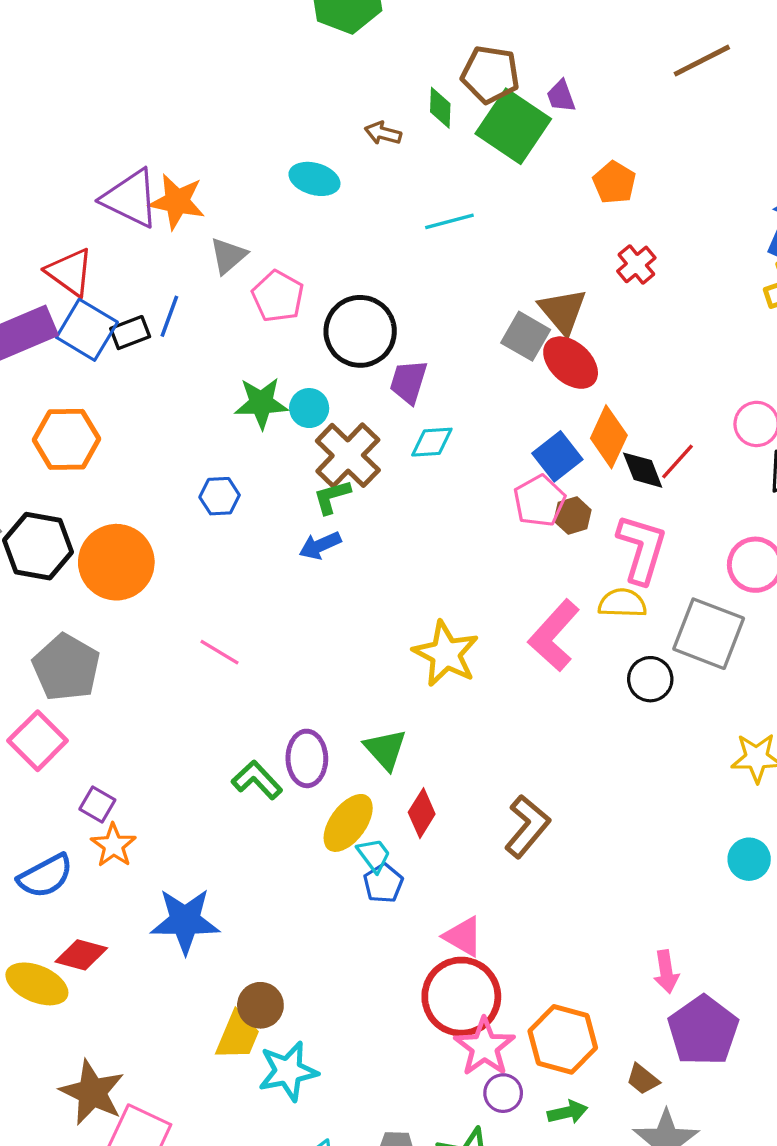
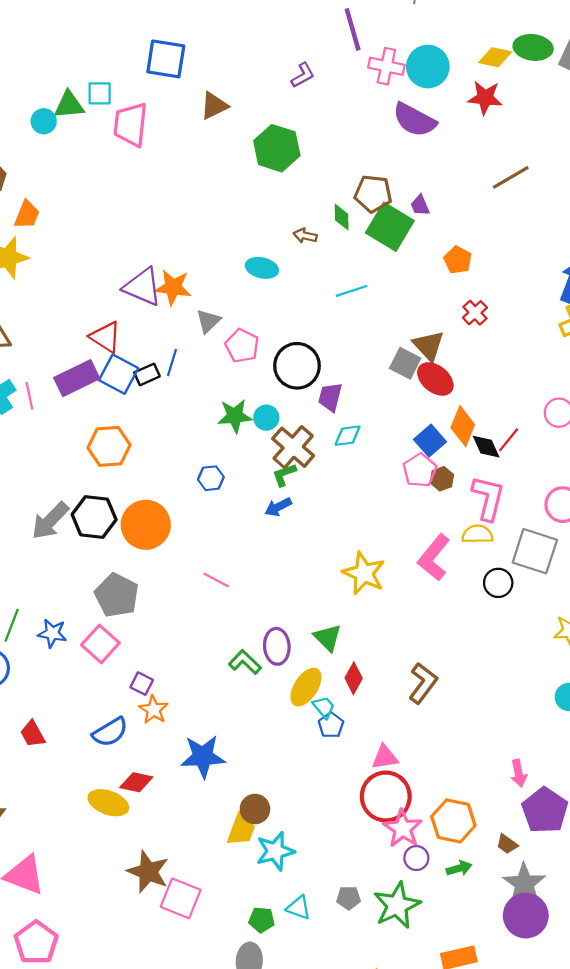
pink triangle: (463, 936) -> (385, 757), turned -36

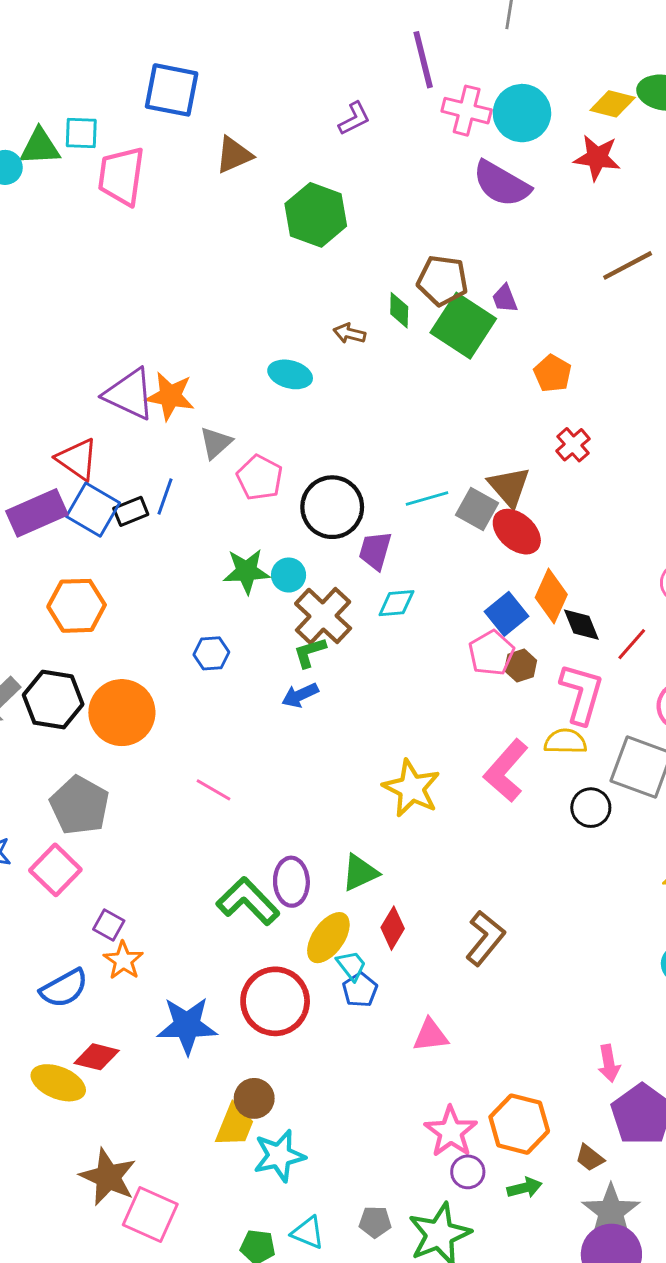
cyan line: (352, 291) -> (427, 498), moved
red line: (509, 440) -> (632, 644), moved
green triangle: (328, 638) -> (360, 873), turned 48
green L-shape: (245, 662) -> (248, 901), size x1.4
red circle: (386, 796) -> (275, 1001), moved

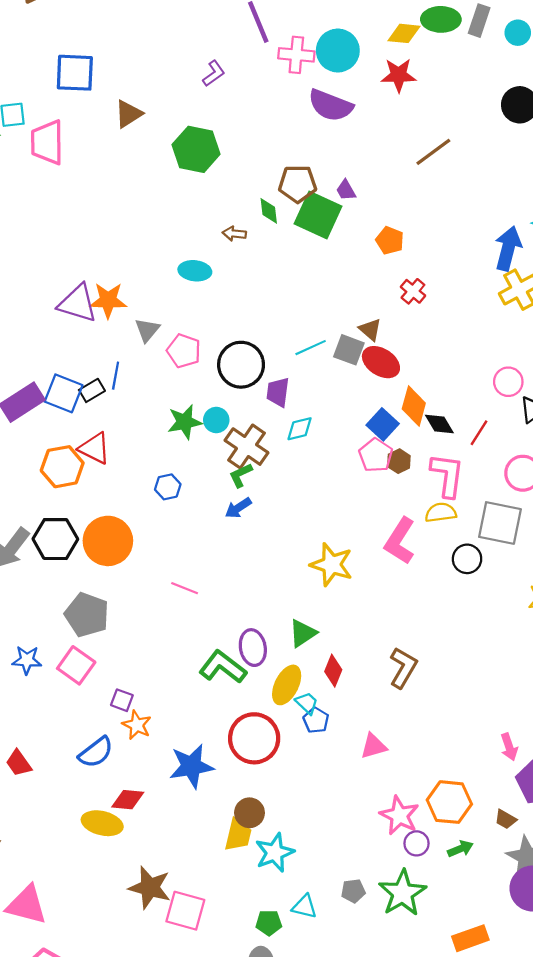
red triangle: (77, 459) -> (95, 448), moved
brown triangle: (509, 487) -> (370, 330), size x0.7

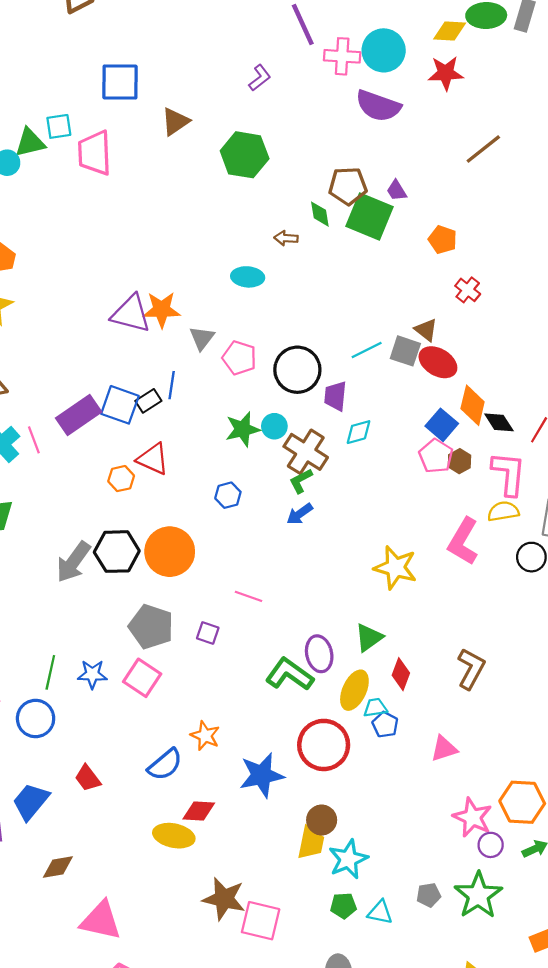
orange hexagon: (62, 467) -> (121, 479), size x0.6
purple square: (122, 700) -> (208, 633), moved
cyan trapezoid: (307, 703) -> (375, 708), turned -50
green pentagon: (269, 923) -> (343, 906), moved

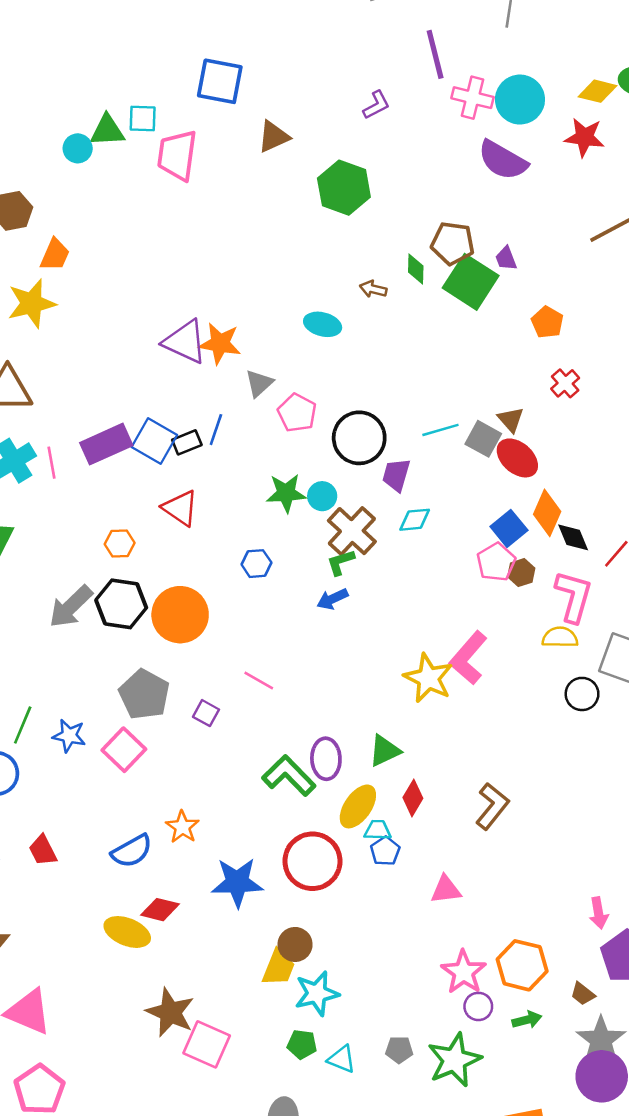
orange hexagon: (121, 479) -> (120, 543), moved
pink L-shape: (463, 541) -> (468, 658), moved

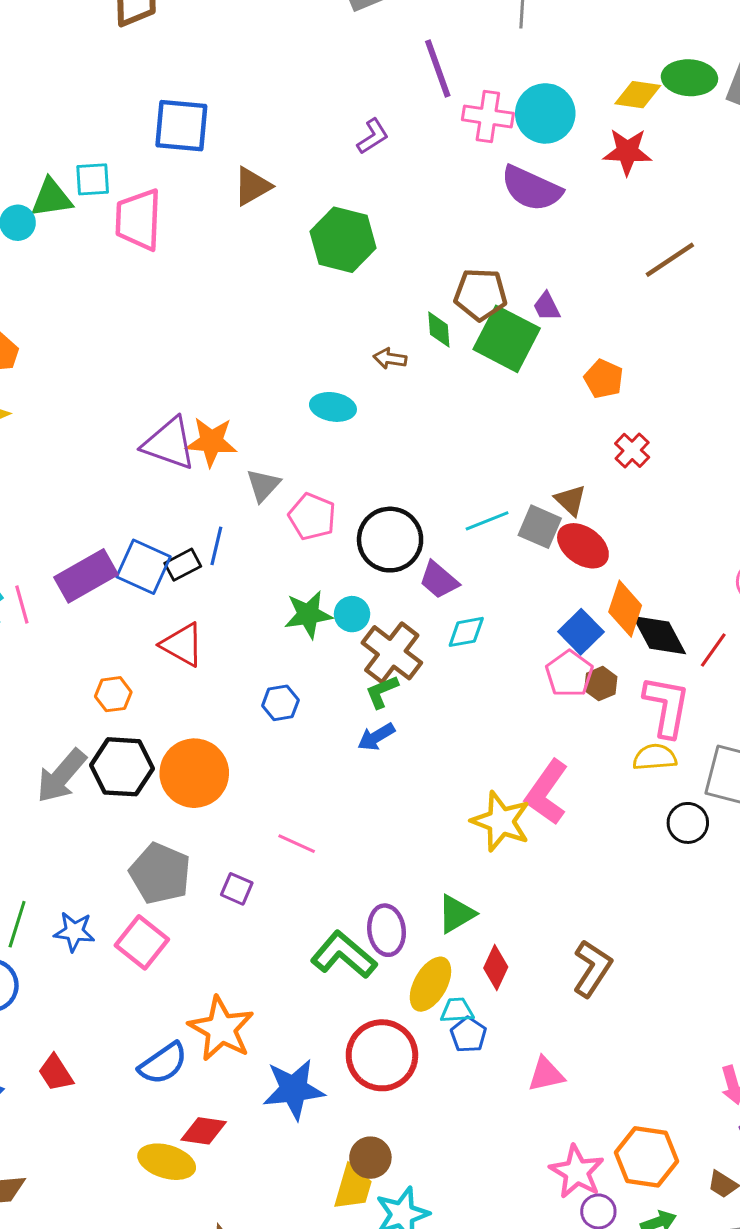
purple trapezoid: (396, 475) -> (439, 580), turned -60
black diamond: (573, 537) -> (659, 635), size x1.4
orange star: (182, 827) -> (221, 1029), size x1.6

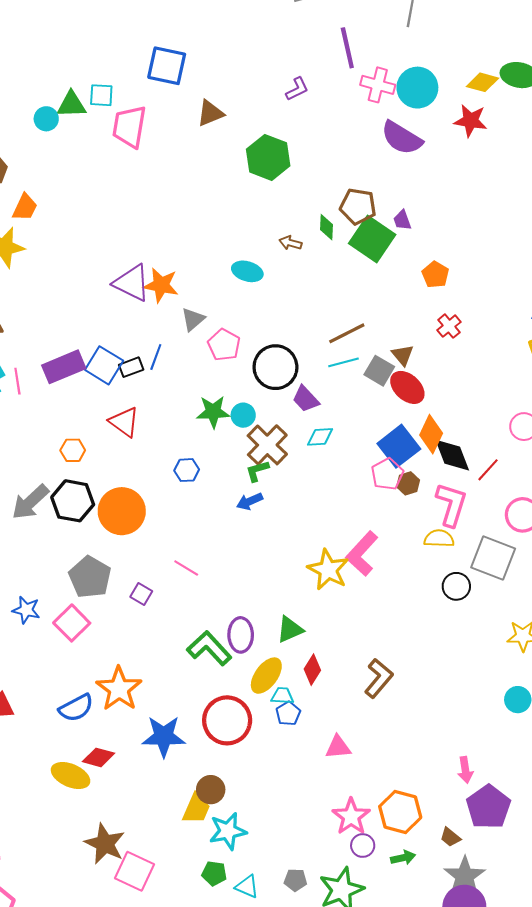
brown line: (670, 260) -> (347, 333), moved
blue square: (581, 632) -> (399, 446), size x1.4

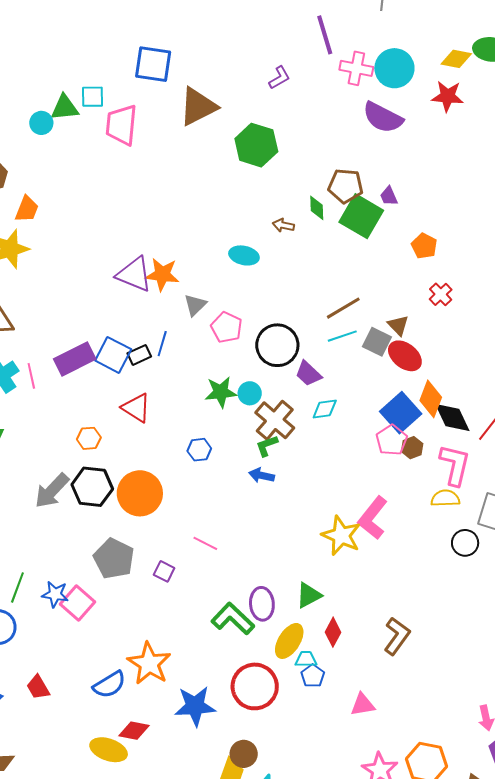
brown triangle: (210, 113) -> (198, 107), size x1.5
blue arrow: (250, 501) -> (262, 475), turned 40
pink square: (72, 623) -> (77, 603), moved

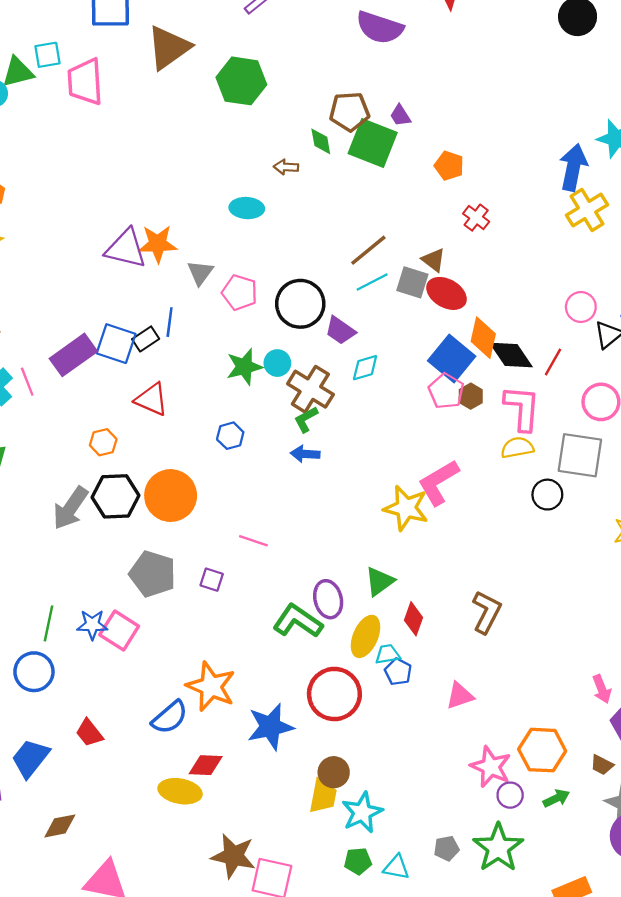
pink L-shape: (373, 518) -> (438, 482), turned 30

